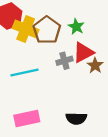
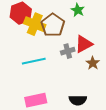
green star: (76, 27) -> (78, 10), moved
brown star: (95, 65) -> (93, 63), moved

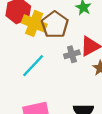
cyan line: (34, 61) -> (33, 66), turned -35

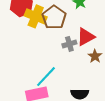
cyan line: (33, 66) -> (46, 77), moved

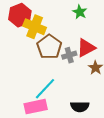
brown pentagon: (54, 17) -> (49, 47), moved

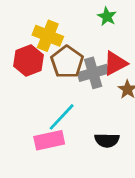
red hexagon: (20, 15) -> (29, 61), moved
gray cross: (69, 55) -> (93, 73), size x1.5

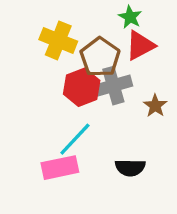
red hexagon: (29, 61) -> (82, 87), moved
brown pentagon: (67, 62) -> (100, 57), moved
red triangle: (115, 63) -> (140, 45), moved

